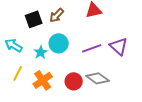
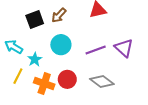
cyan star: (41, 52) -> (35, 59), moved
orange cross: (43, 80) -> (44, 84), turned -36
red circle: (74, 81) -> (67, 79), moved

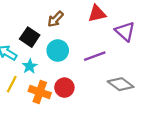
black square: (35, 19) -> (30, 37), moved, turned -36
purple triangle: (124, 48) -> (125, 31), moved
gray diamond: (102, 81) -> (121, 84), moved

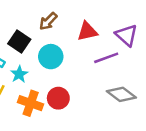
red triangle: (97, 13) -> (87, 31), moved
purple line: (95, 56) -> (106, 58), moved

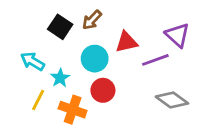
red triangle: (87, 31) -> (126, 42), moved
black square: (19, 41) -> (60, 27), moved
red circle: (58, 98) -> (103, 90), moved

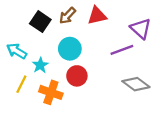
red triangle: (126, 42) -> (97, 16), moved

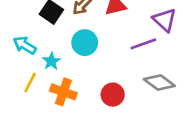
red circle: (77, 76) -> (113, 95), moved

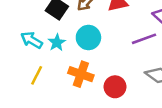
cyan star: (51, 61) -> (57, 43), moved
orange cross: (63, 92) -> (81, 74), moved

